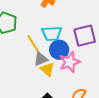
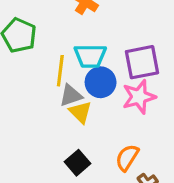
yellow line: (33, 44) -> (60, 71), turned 36
pink star: (70, 62) -> (139, 97), moved

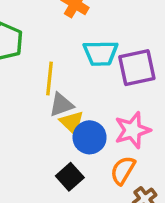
cyan trapezoid: (90, 56) -> (101, 53), moved
blue circle: (101, 82) -> (90, 137), moved
pink star: (139, 97) -> (133, 130), moved

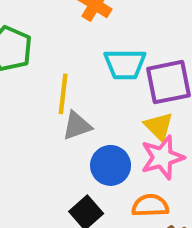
yellow triangle: (72, 123) -> (159, 126), moved
orange semicircle: (123, 170) -> (150, 206), turned 56

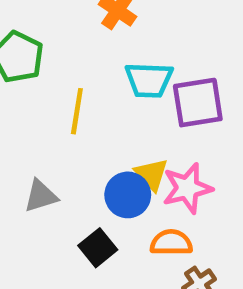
gray triangle: (77, 126) -> (41, 196), moved
yellow triangle: (159, 126) -> (151, 174), moved

